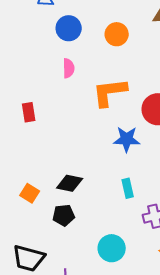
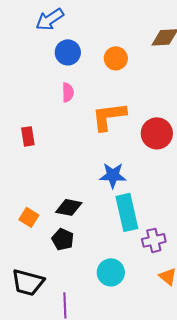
blue star: (127, 139) -> (113, 175), moved
cyan rectangle: (128, 188) -> (127, 212), size x1.8
black pentagon: (64, 215) -> (63, 239), turned 30

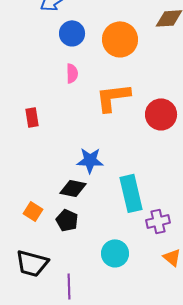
orange circle: (116, 58) -> (120, 39), size x1.5
blue star: (113, 175) -> (90, 160), moved
orange square: (29, 217) -> (33, 211), moved

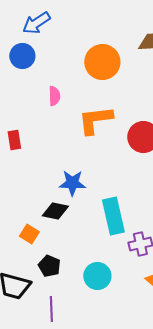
blue circle: (72, 33) -> (22, 56), moved
orange square: (33, 211) -> (29, 234), moved
black pentagon: (67, 220) -> (49, 266), moved

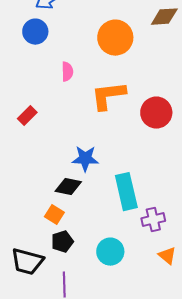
red rectangle: (14, 140) -> (27, 116), turned 54
orange square: (29, 234) -> (54, 215), moved
black pentagon: (49, 266) -> (62, 242), turned 30

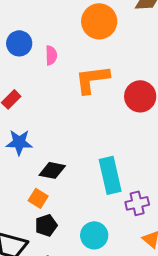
blue circle: (35, 32) -> (19, 43), moved
blue star: (85, 159) -> (19, 142), moved

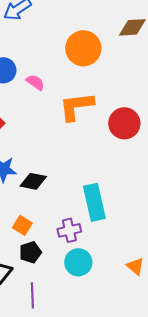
pink semicircle: (51, 55) -> (35, 82), turned -54
black diamond: (52, 170) -> (33, 181), moved
purple cross: (137, 203) -> (69, 230), moved

